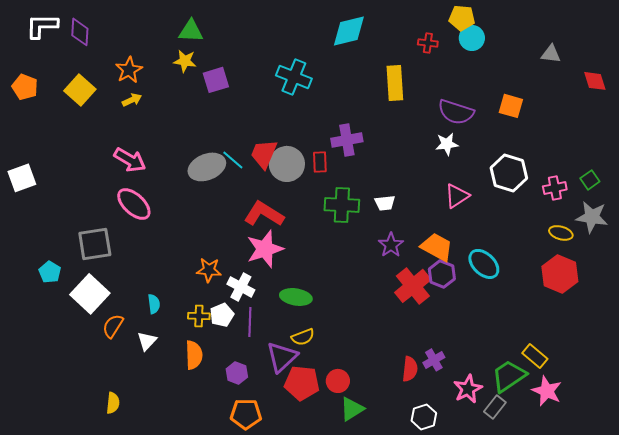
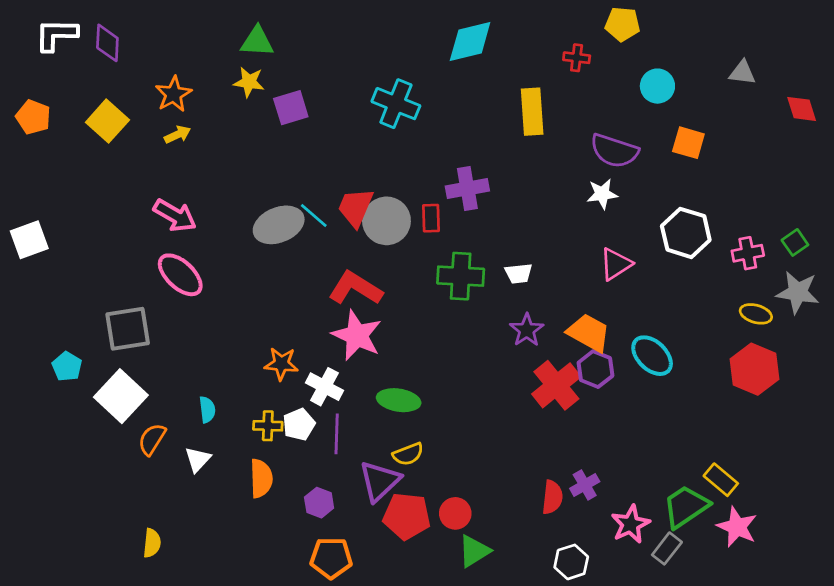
cyan circle: (472, 38) -> (657, 86), moved
pink star: (265, 249) -> (357, 335), turned -30

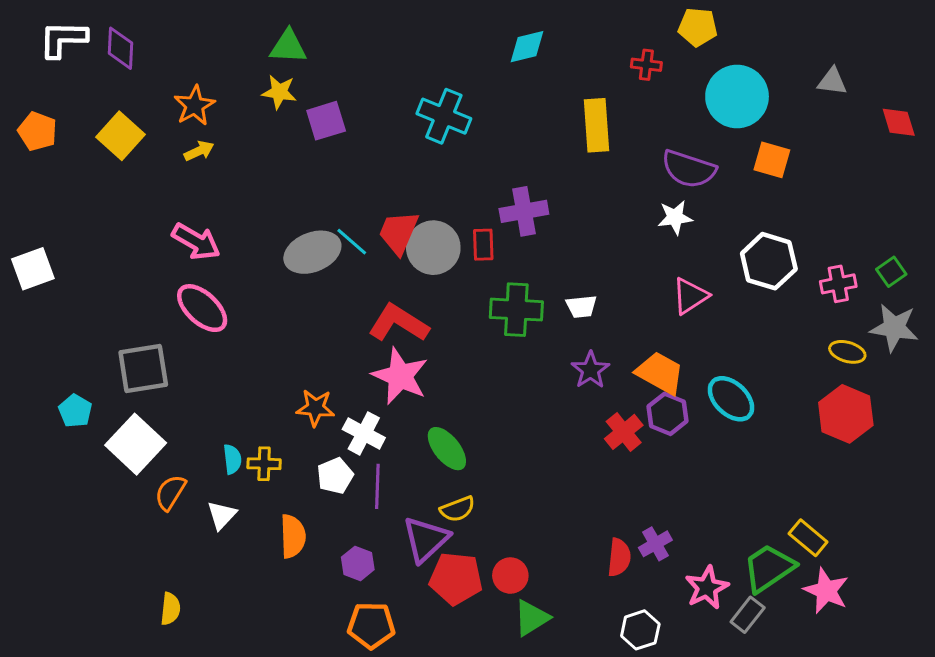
cyan diamond: (470, 42) -> (527, 47), size x0.7
cyan circle: (657, 86) -> (737, 97), size x1.6
red cross: (556, 385) -> (624, 432), size x0.7
green ellipse: (399, 400) -> (447, 449), turned 42
yellow cross: (268, 426) -> (264, 464), moved

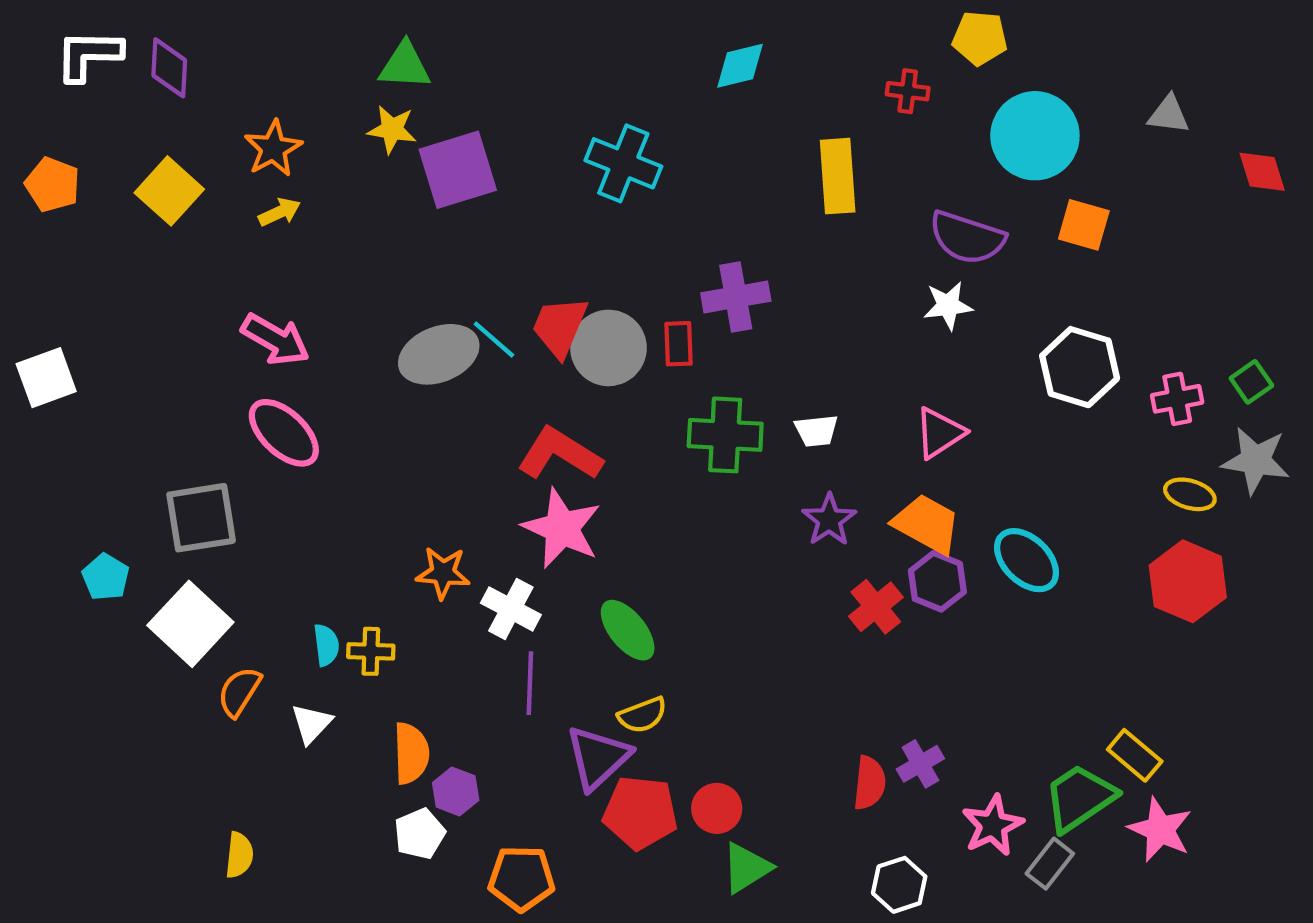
purple square: (326, 121) -> (458, 170), size x1.4
pink triangle: (690, 296) -> (939, 433), moved
white pentagon: (335, 476) -> (420, 834), moved
purple hexagon: (358, 563) -> (456, 791), moved

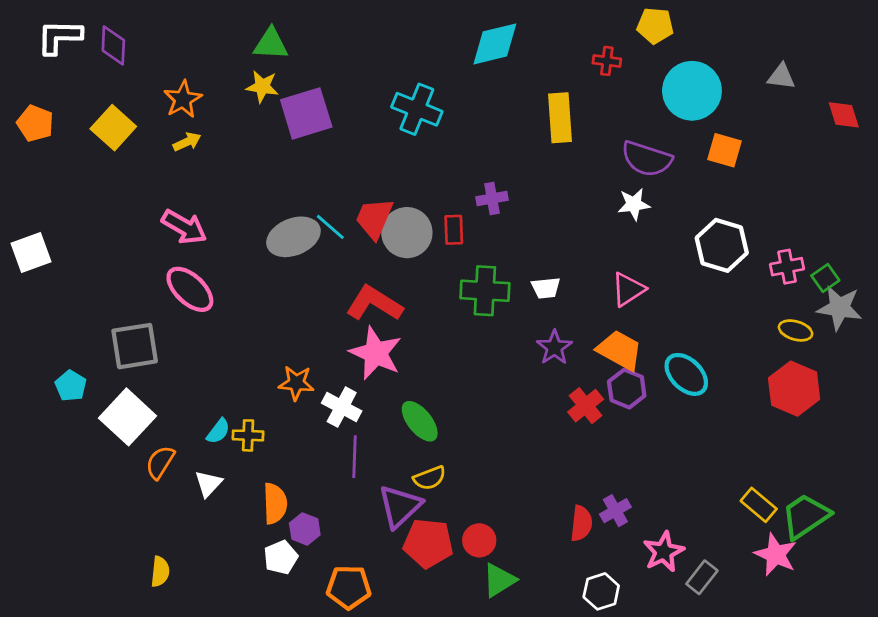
cyan diamond: (740, 66) -> (495, 44), size x1.4
purple cross: (736, 297) -> (492, 199), size x0.7
green square: (1251, 382) -> (825, 278), moved
cyan semicircle: (326, 645) -> (218, 431), turned 44
green trapezoid: (1080, 798) -> (805, 516), moved

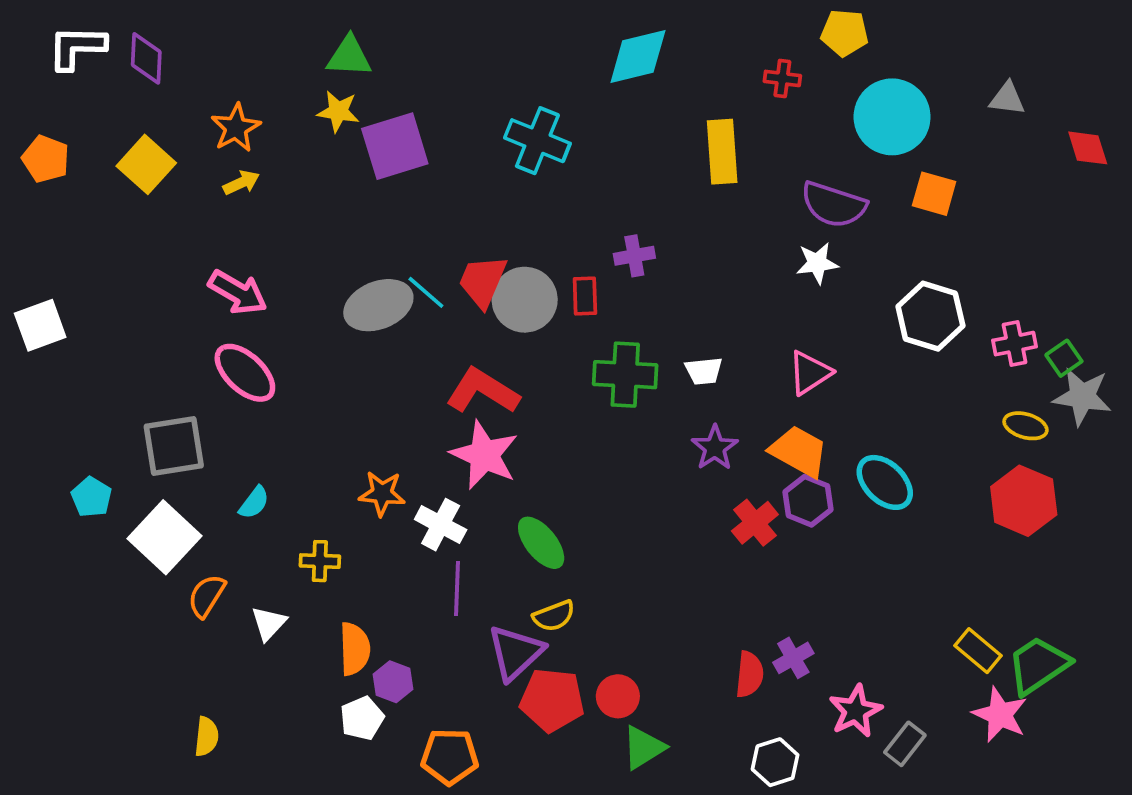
cyan semicircle: (218, 431) -> (254, 503), moved

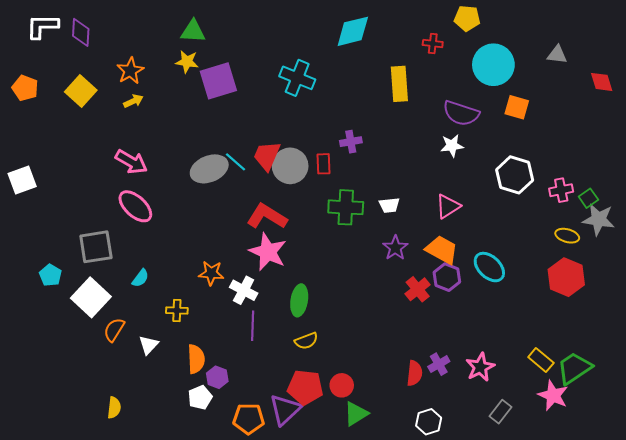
green ellipse: (541, 543) -> (299, 300), turned 48
purple triangle: (515, 652) -> (285, 410), moved
pink star: (856, 711) -> (480, 367), moved

